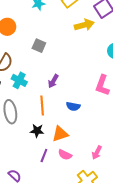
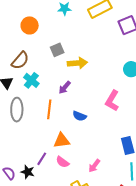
yellow arrow: (84, 25) -> (77, 63), moved
gray square: (39, 46) -> (57, 50), turned 32
black star: (37, 131) -> (28, 172), moved

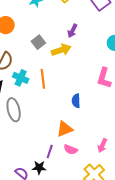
purple arrow: (65, 87) -> (72, 31), moved
orange line: (49, 109) -> (43, 79), moved
blue semicircle: (80, 116) -> (76, 101), turned 80

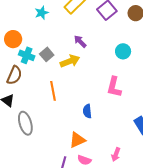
purple arrow: (72, 31) -> (80, 41), turned 112
cyan cross: (21, 78) -> (27, 55), moved

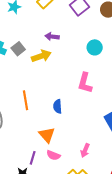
purple arrow: (80, 41) -> (52, 37), turned -40
orange line: (53, 91) -> (26, 100), moved
orange triangle: (77, 140) -> (47, 135), turned -48

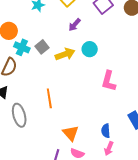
purple arrow: (52, 37) -> (75, 25), moved, turned -56
cyan circle: (95, 47) -> (90, 49), moved
blue semicircle: (58, 106) -> (106, 131), moved

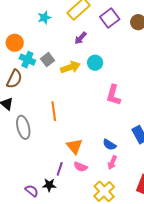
blue semicircle: (106, 131) -> (109, 145), turned -56

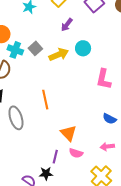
blue semicircle: (109, 145) -> (110, 119), moved
pink arrow: (112, 162) -> (107, 147), turned 64

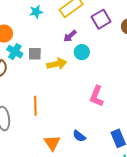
gray square: (35, 48) -> (35, 54), turned 32
cyan circle: (83, 48) -> (82, 52), moved
blue semicircle: (110, 119) -> (79, 136), moved

